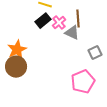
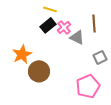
brown line: (78, 19) -> (94, 23), moved
brown circle: (16, 67) -> (39, 71), moved

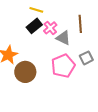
pink pentagon: (88, 86) -> (63, 66), moved

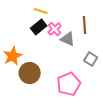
gray square: (86, 58) -> (91, 59), turned -32
pink pentagon: (63, 66) -> (69, 84), moved

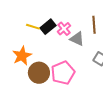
yellow line: (41, 11) -> (33, 27), moved
pink pentagon: (69, 84) -> (63, 73), moved

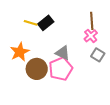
pink cross: (64, 29) -> (91, 36), moved
gray triangle: (77, 39) -> (63, 53), moved

